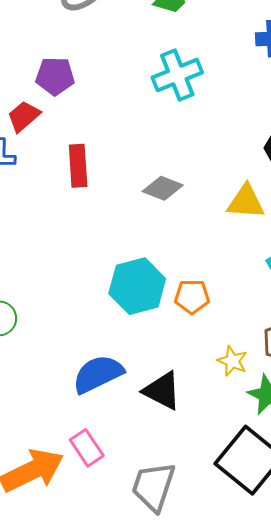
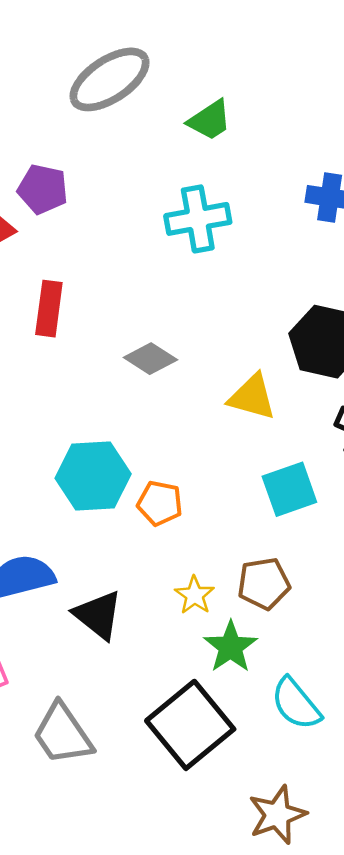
gray trapezoid: (153, 486) -> (63, 734), turned -64

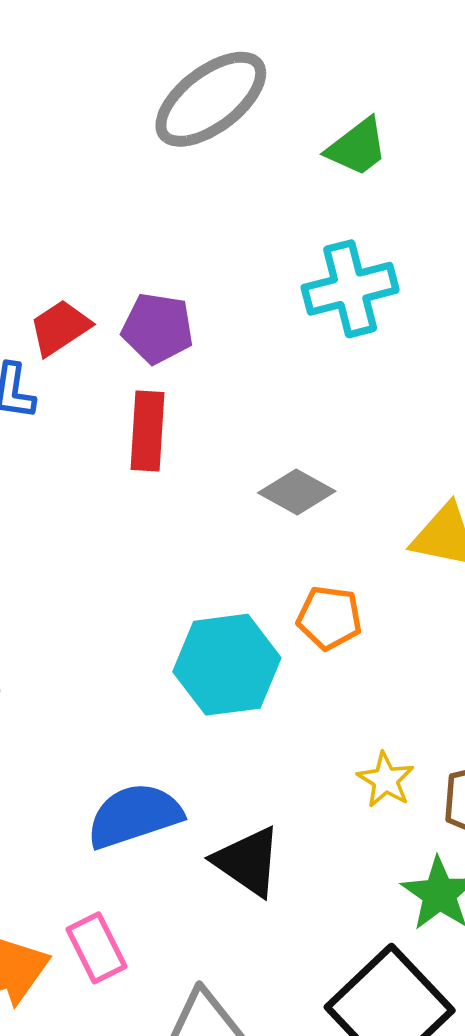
purple pentagon: (43, 189) -> (158, 328), moved
orange pentagon: (160, 503) -> (329, 618), moved
yellow star: (194, 595) -> (386, 780), moved

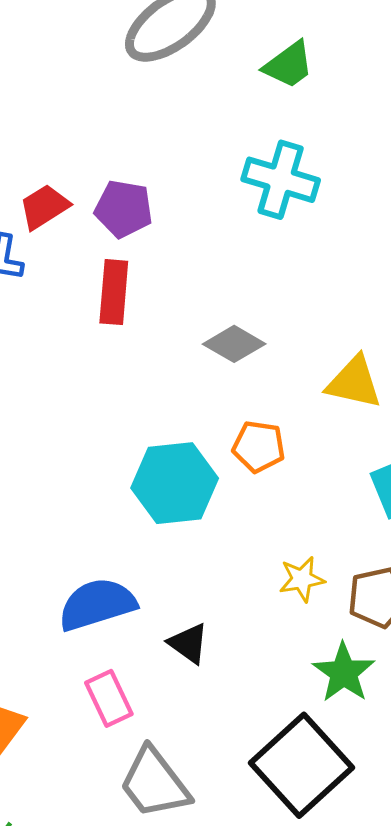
cyan cross: (350, 289) -> (281, 180), turned 30
yellow star: (386, 780) -> (302, 579), turned 30
black triangle: (248, 861) -> (188, 643), size x0.7
pink rectangle: (97, 948) -> (109, 698), moved

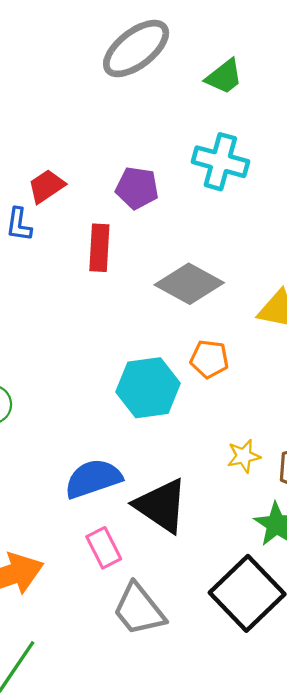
purple pentagon: (124, 209) -> (137, 188), moved
gray diamond: (234, 344) -> (189, 284), size x1.5
black triangle: (188, 643) -> (161, 506), size x1.8

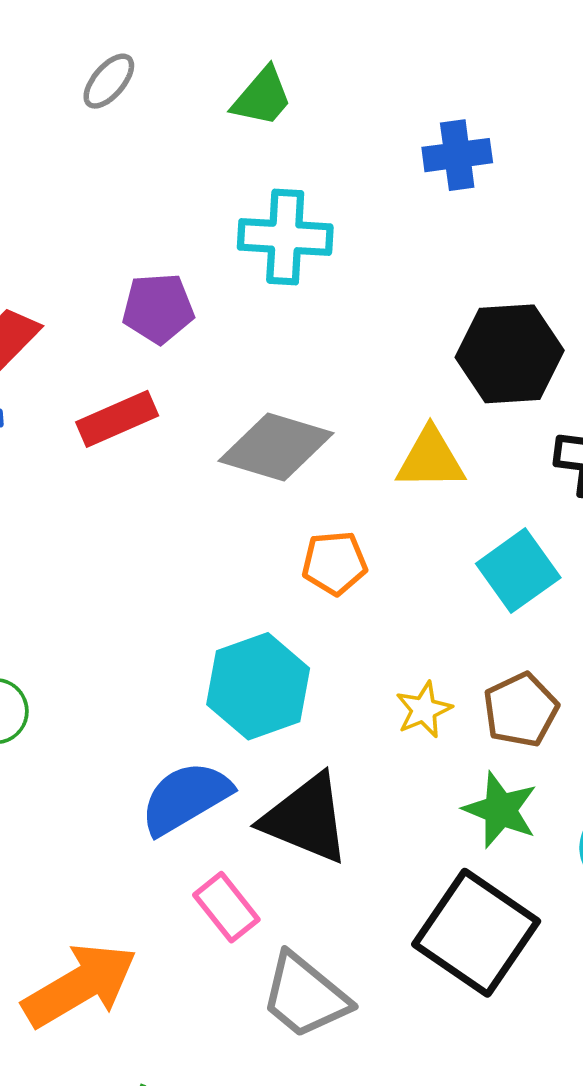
gray ellipse: (136, 49) -> (109, 81), size x0.5
red rectangle: (99, 248) -> (117, 419), turned 75
cyan hexagon: (148, 388) -> (258, 686), moved

